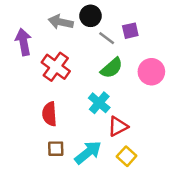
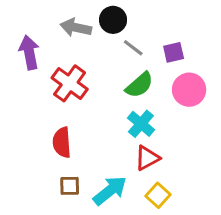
purple square: (130, 31) -> (174, 52), moved
cyan cross: (99, 103) -> (141, 124), moved

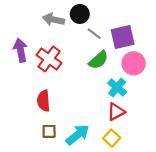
purple arrow: (29, 52) -> (21, 50), moved
purple square: (174, 52) -> (123, 37), size x1.6
cyan cross: (141, 124) -> (117, 88), moved
red triangle: (147, 158) -> (116, 112), moved

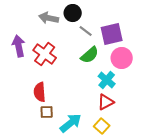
brown square: (49, 131) -> (47, 112), moved

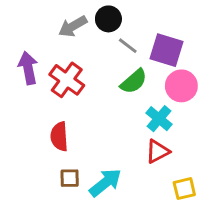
gray arrow: (49, 18) -> (73, 26), turned -42
purple square: (112, 34) -> (166, 50), turned 30
brown square: (47, 112) -> (70, 178), moved
yellow square: (102, 126) -> (184, 189), moved, turned 35

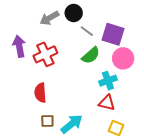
red cross: (67, 80) -> (45, 54), turned 30
cyan cross: (159, 119) -> (108, 81), turned 30
red triangle: (158, 151) -> (107, 103), turned 42
yellow square: (184, 189) -> (116, 128), moved, turned 35

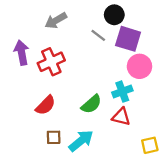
black circle: (74, 13) -> (114, 15), moved
green semicircle: (91, 55) -> (91, 104), moved
red semicircle: (40, 93) -> (46, 105), turned -132
yellow square: (116, 128) -> (150, 145), moved, turned -35

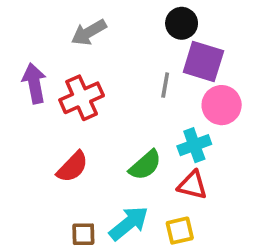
gray line: (98, 35) -> (165, 85), moved, turned 63
brown square: (54, 137) -> (83, 234), moved
yellow square: (150, 145) -> (180, 231), moved

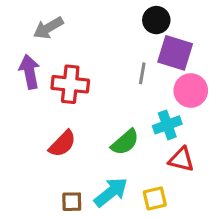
gray arrow: (89, 32) -> (48, 28), moved
red cross: (82, 98) -> (70, 84), turned 30
red triangle: (192, 185) -> (181, 159), moved

